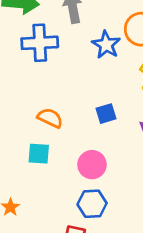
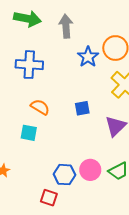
blue cross: (40, 43) -> (29, 65), moved
pink circle: (92, 165) -> (90, 170), moved

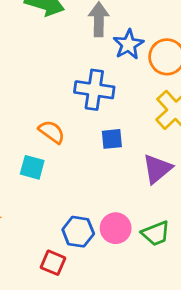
blue star: (88, 57) -> (128, 44), moved
blue cross: (29, 65) -> (94, 90), moved

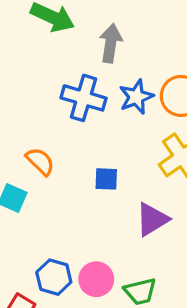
blue star: (128, 44) -> (136, 97), moved
blue cross: (94, 90) -> (84, 98), moved

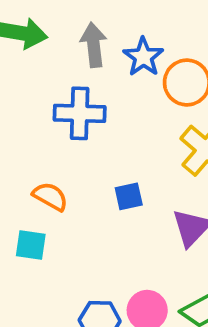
blue star: (136, 97) -> (143, 57), moved

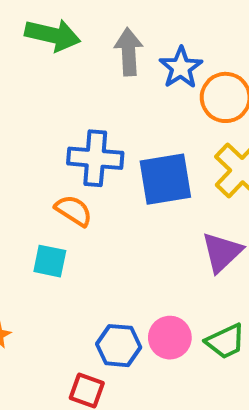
blue cross: (80, 113) -> (95, 158), moved
blue square: (129, 196) -> (165, 179), moved, size x1.8

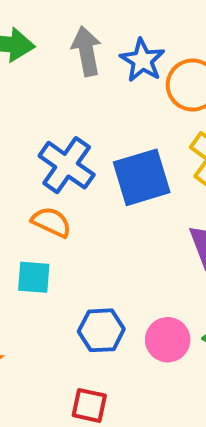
blue cross: (95, 158) -> (67, 165), turned 38
blue hexagon: (119, 346) -> (101, 330), moved

